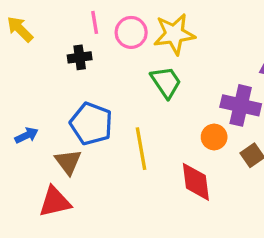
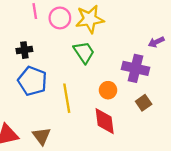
black cross: (80, 57) -> (24, 50), moved
orange circle: (214, 137) -> (108, 90), moved
brown triangle: (68, 162) -> (42, 136), moved

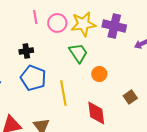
purple cross: (136, 68) -> (114, 26), moved
orange circle: (108, 90) -> (99, 74), moved

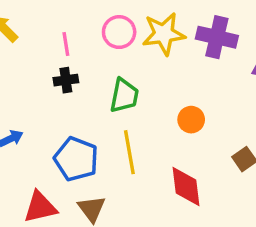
pink line: (35, 17) -> (66, 44), moved
green trapezoid: (78, 53) -> (124, 96), moved, turned 45
blue pentagon: (33, 78) -> (76, 159), moved

